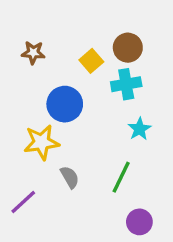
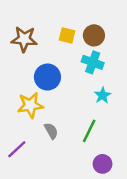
brown star: (33, 53) -> (24, 39), size x1.5
yellow square: (91, 61) -> (67, 35), moved, turned -35
cyan cross: (126, 84) -> (93, 62), turned 30

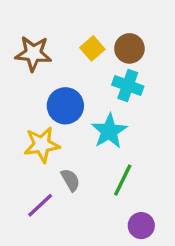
yellow square: (67, 35) -> (92, 48), turned 35
cyan star: (103, 95) -> (109, 131), moved, size x1.5
purple line: (17, 149) -> (40, 205), moved

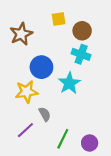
yellow square: (92, 48) -> (59, 19), moved, turned 32
brown star: (33, 54) -> (21, 34), turned -30
green line: (123, 180) -> (63, 139), moved

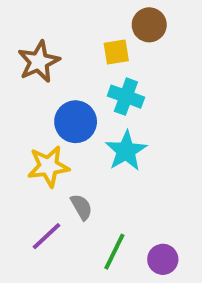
yellow square: (59, 19) -> (116, 52), moved
brown circle: (82, 31) -> (149, 25), moved
cyan cross: (81, 54) -> (126, 97), moved

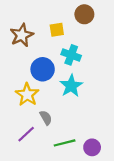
yellow square: (116, 52) -> (57, 30), moved
yellow star: (48, 166) -> (27, 95), turned -30
green line: (114, 252) -> (65, 143), turned 50

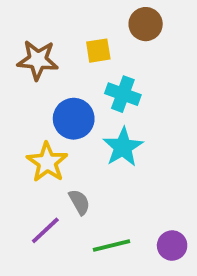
brown star: (22, 35) -> (38, 60), turned 30
purple circle: (92, 147) -> (172, 246), moved

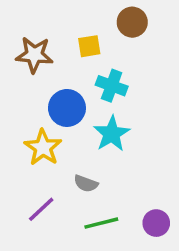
gray semicircle: (79, 202) -> (86, 184), moved, turned 140

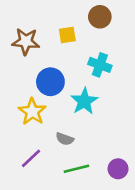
cyan cross: (112, 86) -> (100, 65), moved

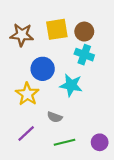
brown circle: (100, 17) -> (84, 32), moved
yellow square: (67, 35) -> (57, 29), size x1.5
cyan star: (84, 101) -> (71, 85), turned -30

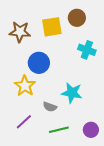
brown circle: (84, 32) -> (77, 18), moved
cyan cross: (84, 55) -> (87, 50), moved
cyan star: (71, 85) -> (72, 93), moved

